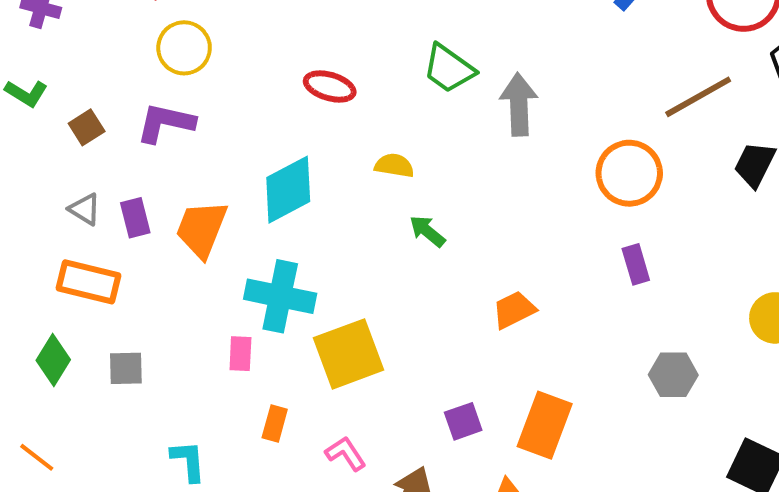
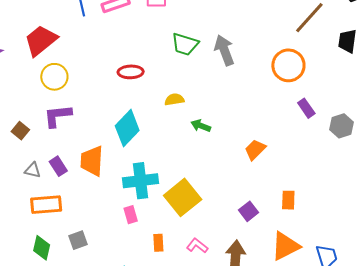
gray hexagon: (673, 375) -> (341, 126), moved
orange rectangle: (545, 425) -> (288, 200), size x0.6

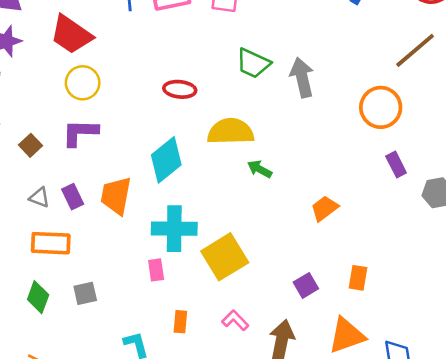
red trapezoid: (41, 40) -> (71, 35), turned -114
yellow semicircle: (174, 99) -> (231, 132), size x1.8
orange rectangle: (158, 243) -> (180, 322), moved

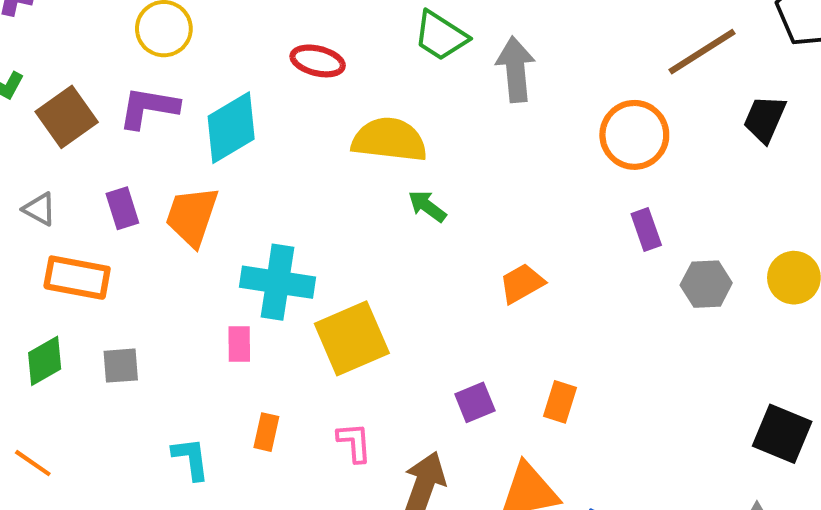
brown square: (30, 145) -> (67, 117), size x1.6
cyan diamond: (166, 160) -> (231, 128), moved
gray triangle: (39, 197) -> (39, 209), moved
green diamond: (38, 297) -> (45, 361), turned 32
pink L-shape: (235, 320) -> (354, 442), turned 32

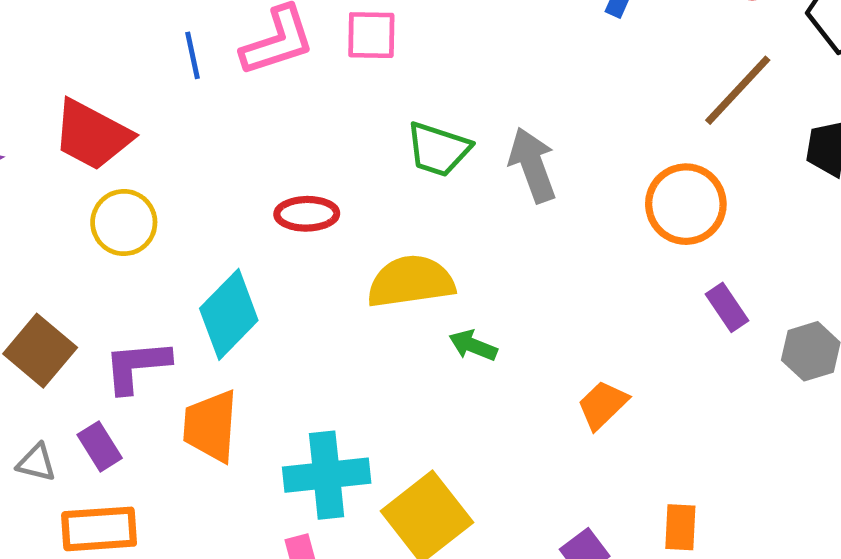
purple L-shape: (149, 108) -> (137, 366), moved
purple rectangle: (122, 208) -> (100, 446), moved

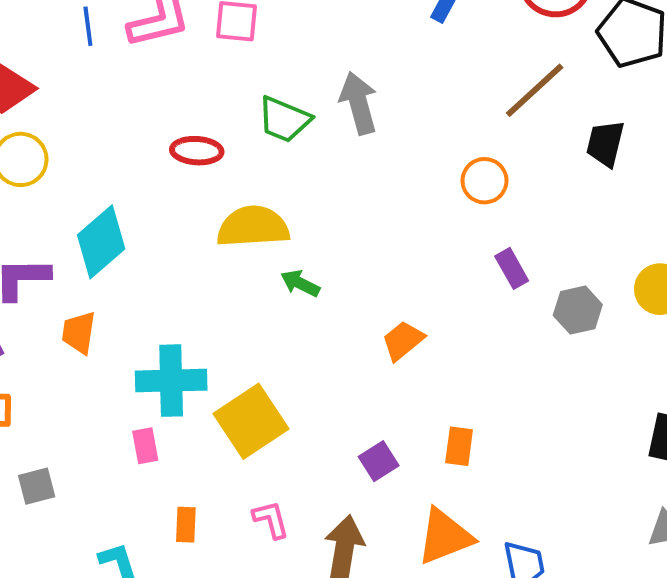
gray arrow: (533, 165) -> (359, 103), moved
orange circle: (686, 204) -> (485, 181), size x0.7
red ellipse: (307, 214) -> (197, 151), moved
orange trapezoid: (211, 426) -> (79, 333), size x0.7

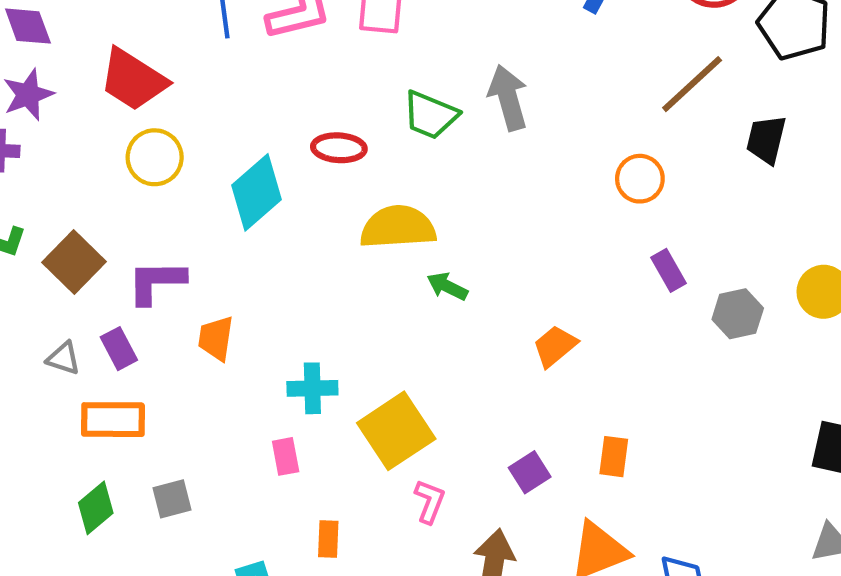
cyan diamond: (101, 242) -> (257, 192), moved
cyan cross: (171, 381) -> (312, 388), size x0.7
pink L-shape: (271, 519) -> (430, 501), moved, turned 36

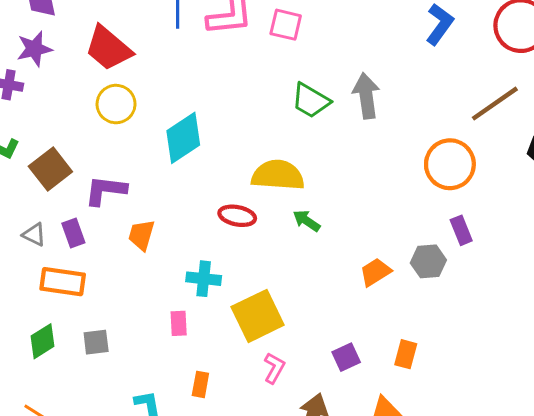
red ellipse: (339, 148) -> (237, 216), moved
orange circle: (640, 179) -> (450, 164), size x1.5
gray hexagon: (738, 314) -> (428, 261), moved

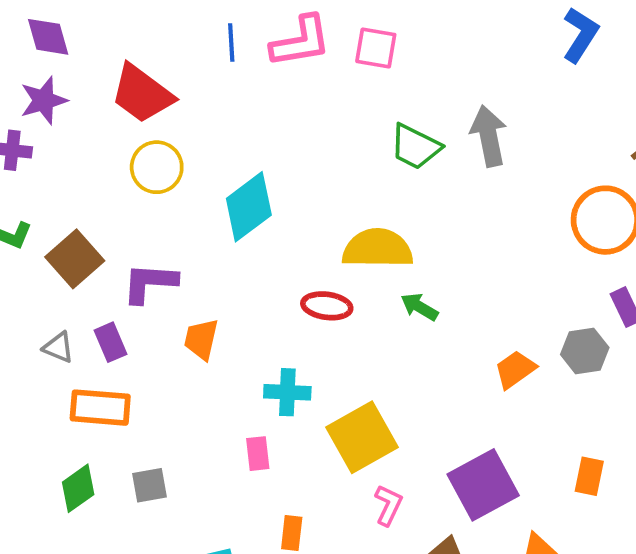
orange rectangle: (406, 354) -> (589, 476), moved
purple square: (346, 357) -> (483, 485), size x1.8

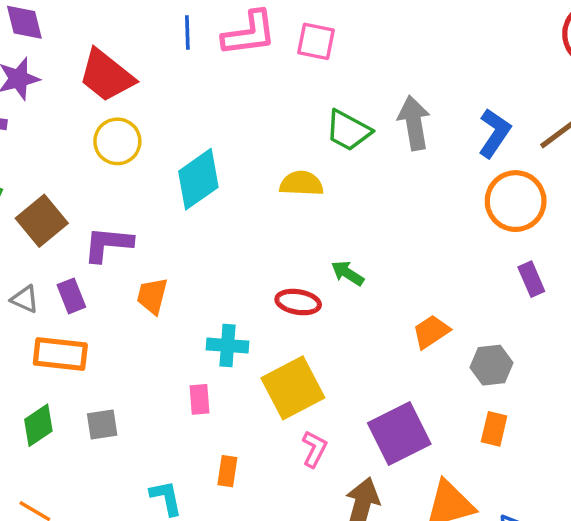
blue L-shape: (580, 35) -> (494, 133), moved
yellow semicircle: (378, 249) -> (301, 183), moved, size x0.7
red ellipse: (327, 306) -> (298, 302), moved
gray hexagon: (585, 351) -> (492, 365), moved

